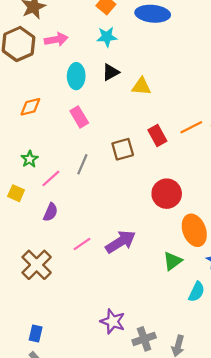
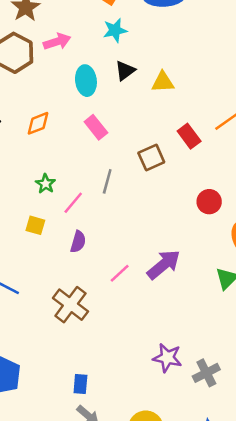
red circle: (167, 194) -> (209, 202), size x0.7

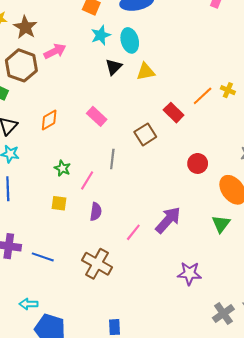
cyan ellipse: (86, 81) -> (130, 40), moved
purple star: (167, 358) -> (189, 273), moved
gray cross: (206, 373) -> (223, 313), moved

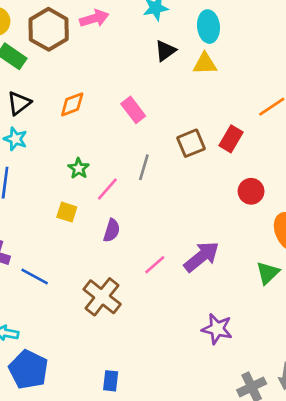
cyan ellipse: (130, 40) -> (208, 27), moved
red rectangle: (174, 113) -> (231, 139), moved, turned 66

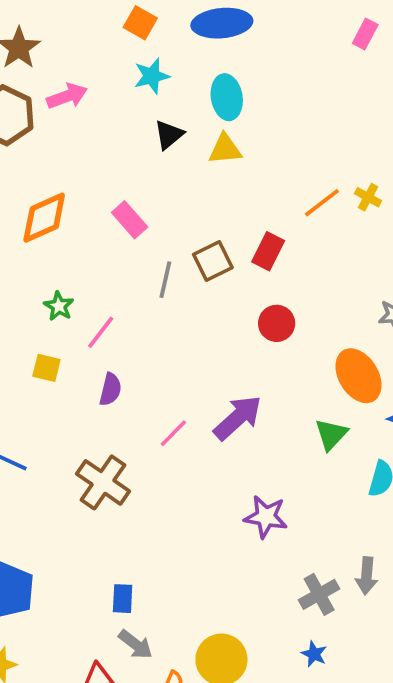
orange diamond: (72, 104) -> (44, 218), size x1.4
gray line: (144, 167) -> (165, 280), moved
red circle: (251, 191) -> (277, 323), moved

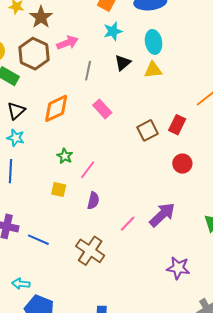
gray line: (165, 280) -> (88, 71), moved

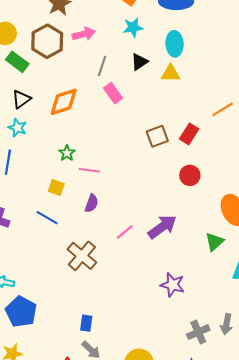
pink rectangle: (102, 109) -> (113, 93), moved
pink line: (88, 170) -> (89, 170), turned 54
blue line: (38, 240) -> (47, 218), moved

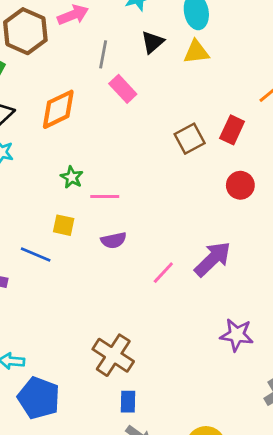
purple semicircle: (91, 203) -> (114, 240), turned 66
blue line: (47, 218) -> (36, 255), moved
brown cross: (82, 256) -> (113, 355), moved

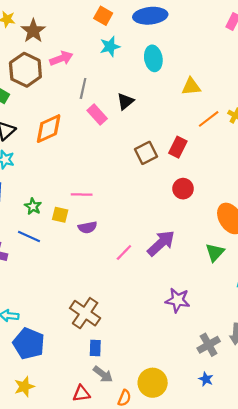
black triangle: (153, 42) -> (125, 101), moved
yellow triangle: (196, 52) -> (191, 87), moved
green star: (72, 177) -> (33, 206), moved
yellow square: (64, 225) -> (60, 215), moved

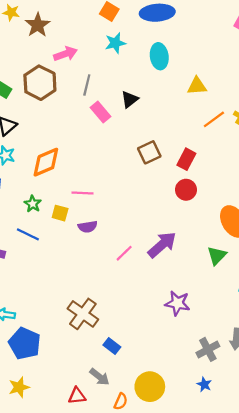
brown hexagon: (25, 70) -> (40, 83), moved
orange diamond: (49, 129) -> (46, 162), moved
red rectangle: (178, 147) -> (186, 159), moved
blue rectangle: (95, 348) -> (112, 346), moved, turned -56

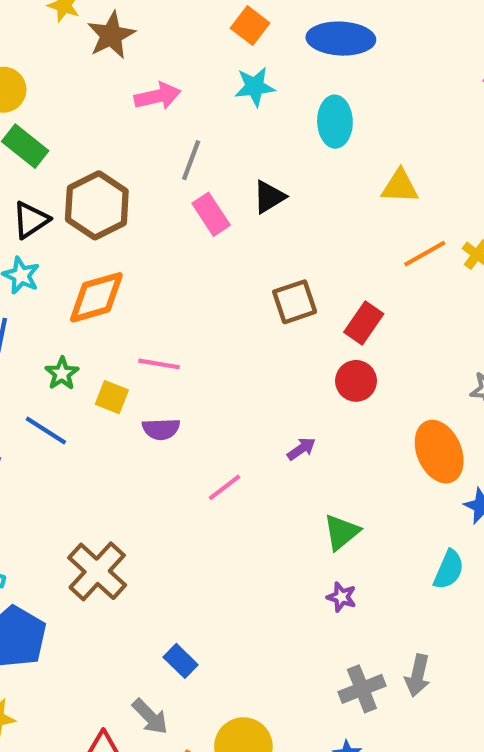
brown hexagon: (40, 83) -> (97, 205), moved
purple arrow: (162, 245) -> (301, 449), moved, size x0.5
green triangle: (217, 256) -> (341, 532), moved
purple star: (177, 303) -> (341, 597), moved, size x0.6
brown cross: (83, 314) -> (97, 571), moved

